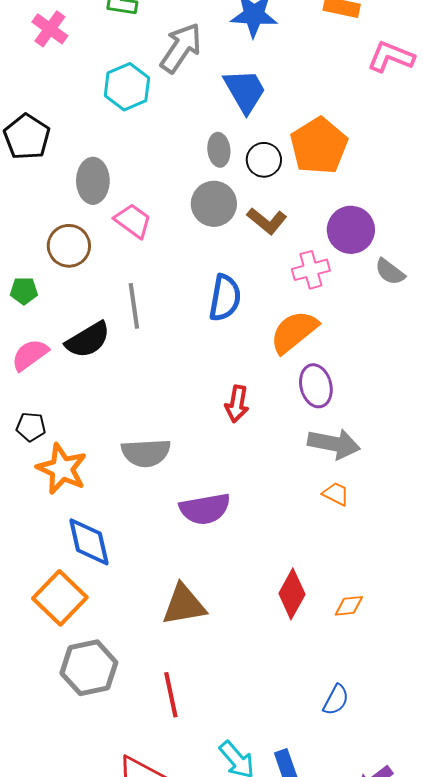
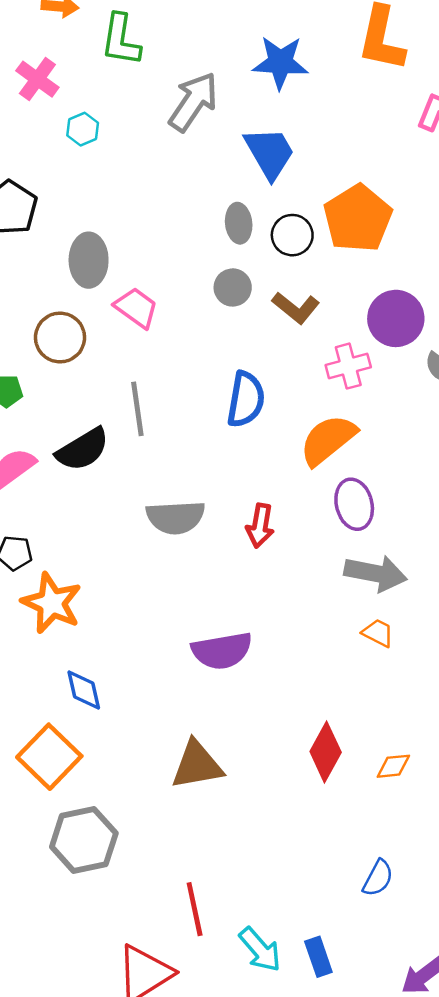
cyan hexagon: (127, 87) -> (83, 129), moved, size x0.6
gray circle: (214, 204) -> (233, 287), size x0.7
gray semicircle: (146, 453) -> (176, 517), moved
blue diamond: (89, 542) -> (84, 690), size x0.7
red line: (171, 695) -> (195, 909), moved

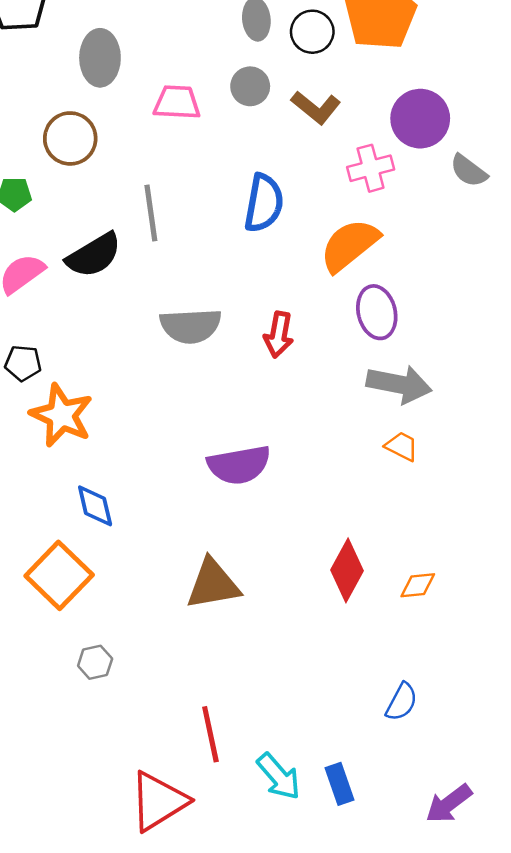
pink trapezoid: (136, 308) -> (177, 102), moved, turned -33
gray hexagon: (84, 840) -> (95, 662), size x0.5

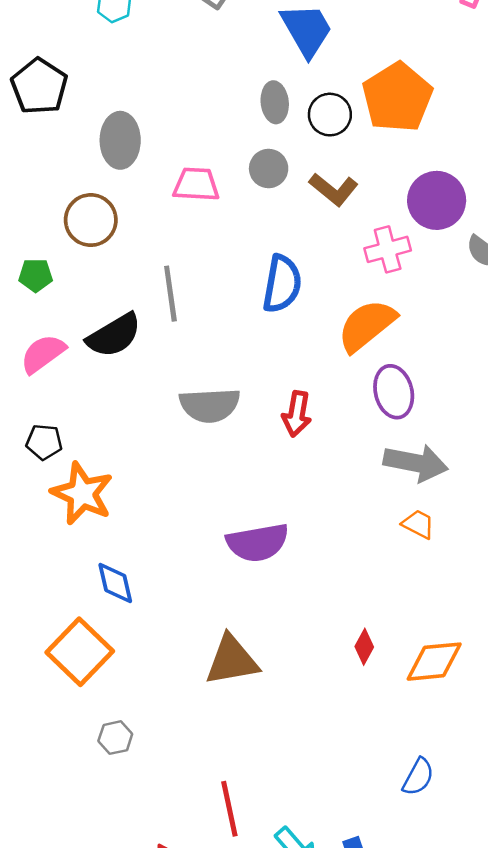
red diamond: (347, 570) -> (364, 647), size x0.6
orange diamond: (418, 585) -> (434, 662), size x1.6

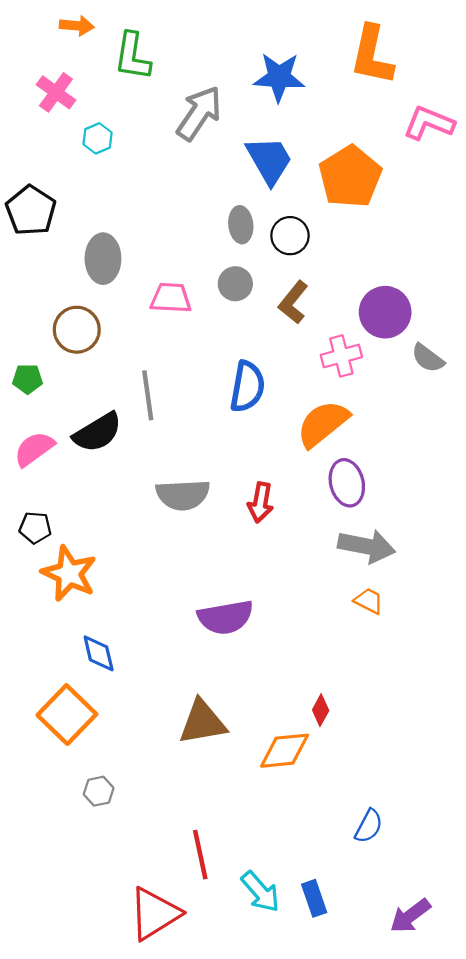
orange pentagon: (397, 97) -> (350, 177), moved
brown L-shape: (334, 189) -> (293, 302), turned 90
orange diamond: (434, 662) -> (285, 751), moved

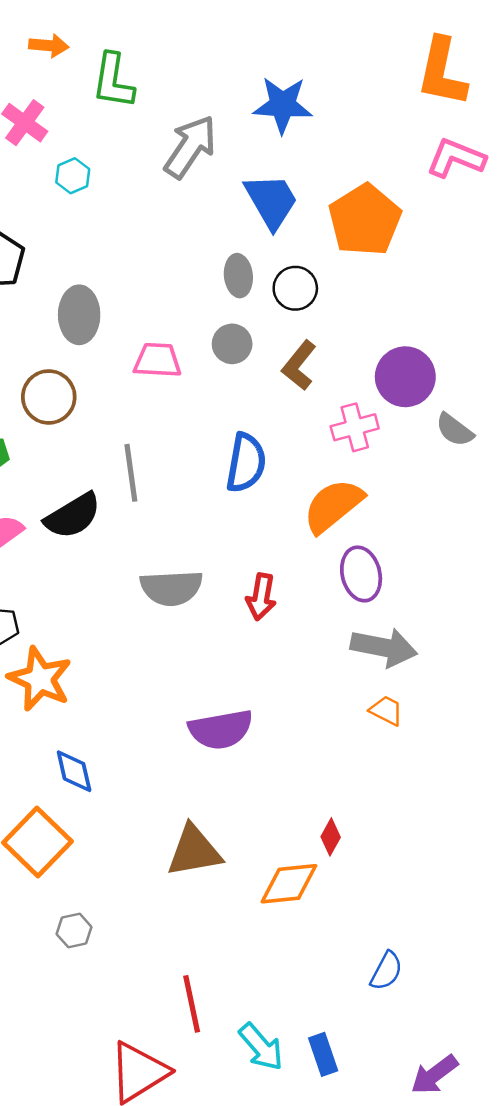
orange L-shape: (372, 55) -> (442, 72), moved

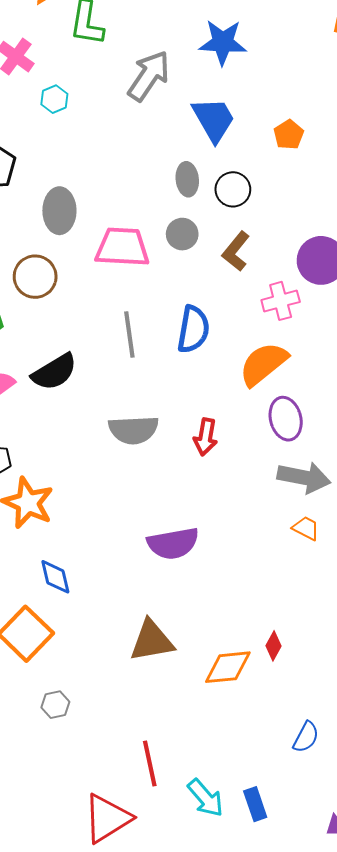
orange pentagon: (365, 220) -> (289, 135), size x0.5
pink trapezoid: (157, 360) -> (122, 247), size x1.4
gray line: (131, 473) -> (129, 334), moved
red diamond: (331, 837) -> (273, 646), moved

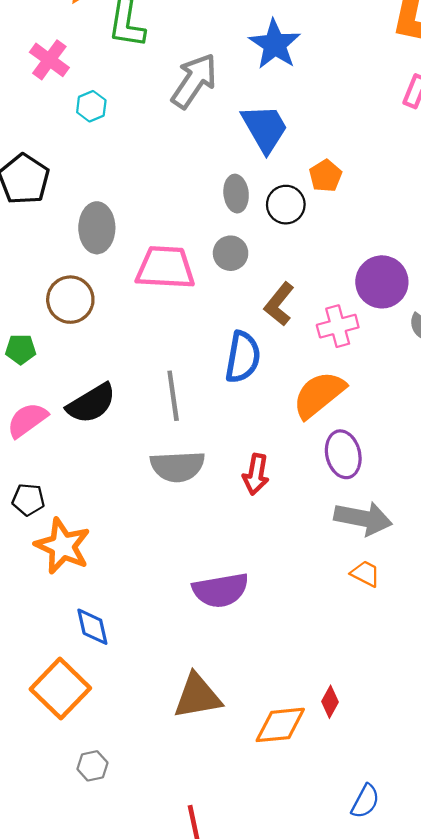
blue star: (223, 42) -> (275, 44), turned 30
orange pentagon: (289, 135) -> (326, 176), moved
brown L-shape: (236, 251) -> (279, 304), moved
gray line: (129, 334) -> (173, 396), moved

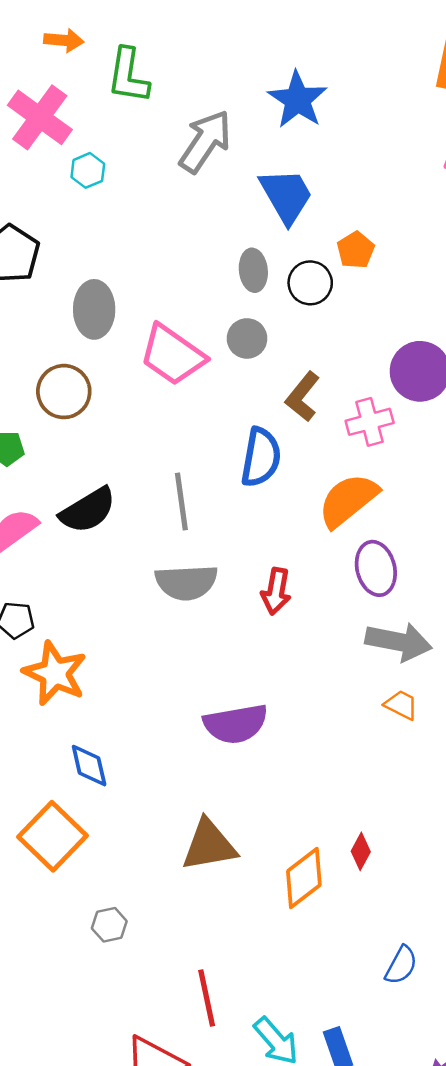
pink cross: (49, 60) -> (40, 117), size x1.4
pink trapezoid: (165, 268) -> (172, 355), turned -148
orange diamond: (280, 725) -> (304, 878), turned -32
gray hexagon: (92, 766) -> (109, 925), moved

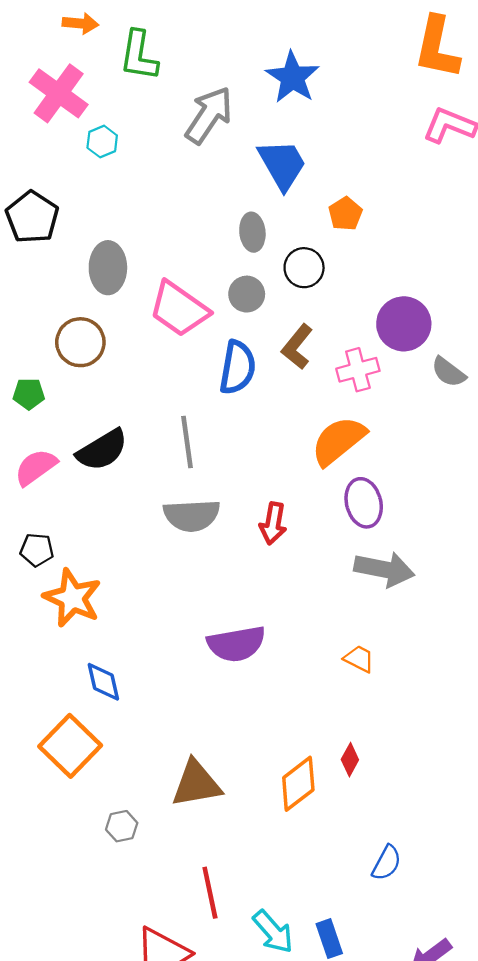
black circle: (310, 283) -> (304, 268), moved
blue semicircle: (261, 457) -> (238, 367), moved
orange trapezoid: (401, 705) -> (359, 659), moved
brown triangle: (209, 845) -> (196, 784), moved

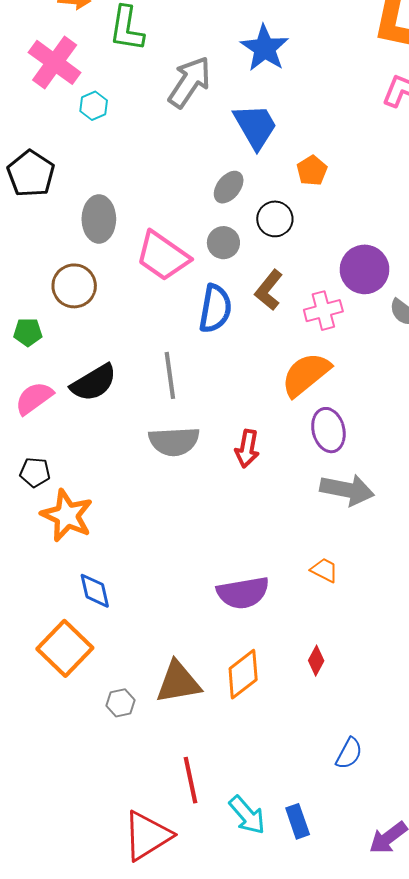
gray ellipse: (252, 232) -> (229, 187), turned 44
purple semicircle: (236, 644) -> (243, 593), moved
orange diamond: (298, 784) -> (243, 674), moved
gray hexagon: (122, 826) -> (120, 703), moved

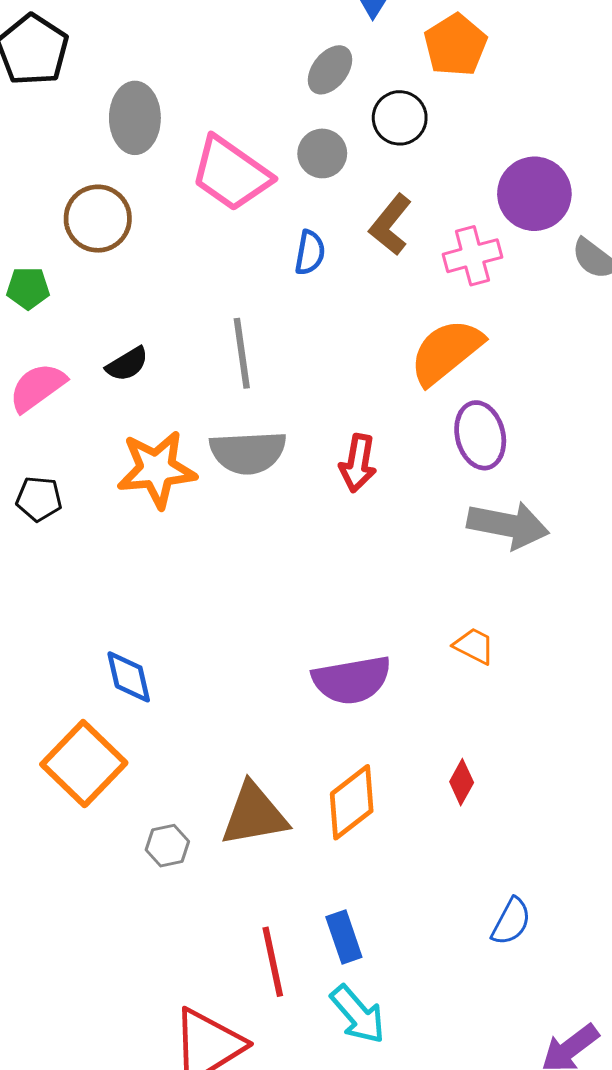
orange pentagon: (312, 171) -> (455, 45), size x1.4
blue semicircle: (215, 309) -> (310, 253), size x0.6
black semicircle: (94, 383) -> (127, 364), size x0.6
orange star: (67, 516) -> (157, 469), moved, turned -30
blue rectangle: (298, 821) -> (344, 937), moved

